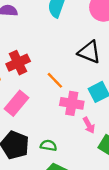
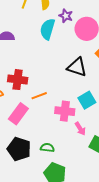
red cross: (18, 63) -> (18, 80), turned 36
orange line: (55, 80) -> (39, 96), moved, turned -63

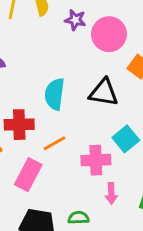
cyan semicircle: (47, 29) -> (55, 94), moved
pink arrow: (80, 129) -> (111, 193), moved, turned 40

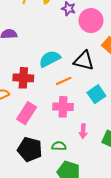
cyan semicircle: (55, 94) -> (50, 59), turned 50
orange line: (55, 143) -> (64, 81), moved
pink cross: (96, 160) -> (63, 107), moved

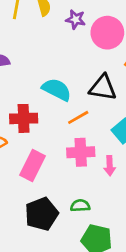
cyan semicircle: (50, 59) -> (57, 89), turned 60
pink arrow: (83, 131) -> (110, 166), moved
black pentagon: (30, 149) -> (42, 214), turned -30

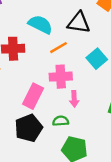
pink rectangle: (33, 165) -> (33, 96), moved
pink arrow: (110, 166) -> (74, 99), moved

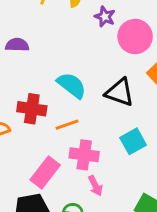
orange line: (59, 48) -> (67, 125), moved
pink arrow: (74, 99) -> (95, 186), turned -35

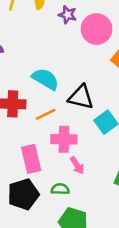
black triangle: (120, 92) -> (81, 97), moved
pink rectangle: (45, 172) -> (31, 159), turned -44

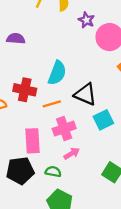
cyan semicircle: (45, 79) -> (57, 73), turned 70
pink cross: (64, 139) -> (64, 129), turned -30
pink arrow: (77, 165) -> (72, 153), turned -98

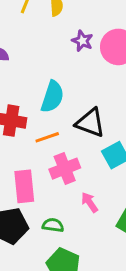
purple star: (86, 20) -> (82, 41), moved
pink arrow: (72, 153) -> (89, 202), moved, turned -91

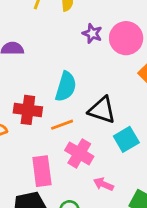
pink cross: (65, 169) -> (79, 153), turned -36
pink arrow: (89, 202) -> (103, 184), turned -30

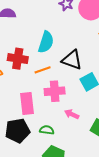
pink cross: (79, 153) -> (55, 91), turned -36

